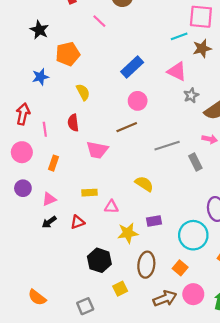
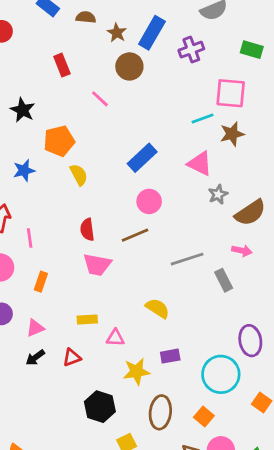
yellow semicircle: (83, 92) -> (79, 175), moved
red semicircle: (73, 123) -> (87, 230), moved

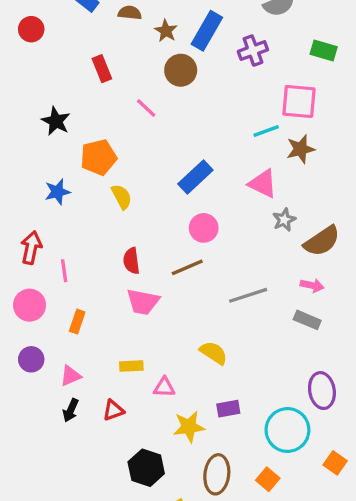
gray rectangle: (224, 280) -> (307, 320), moved, turned -40
black arrow: (35, 357) -> (71, 410), turned -30

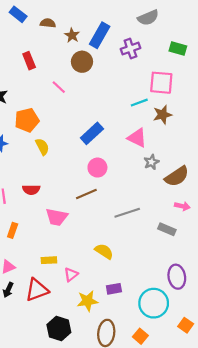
red semicircle: (131, 261) -> (31, 190), moved, turned -84
pink arrow: (312, 285) -> (182, 206), moved
pink triangle: (164, 387) -> (71, 274), turned -40
red triangle: (113, 410) -> (37, 290), size x1.6

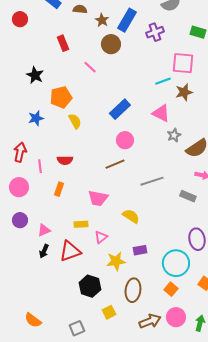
pink trapezoid: (57, 217) -> (98, 198), moved
orange rectangle: (13, 230) -> (59, 189), moved
orange square: (140, 336) -> (171, 289), moved

